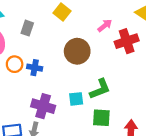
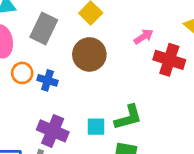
gray rectangle: (27, 28) -> (44, 29), size x1.5
red cross: (127, 41) -> (169, 60), turned 30
brown circle: (77, 51) -> (89, 54), moved

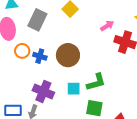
brown circle: (89, 54) -> (68, 55), moved

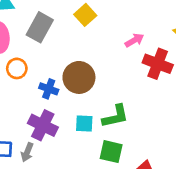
blue cross: (40, 56) -> (49, 89), moved

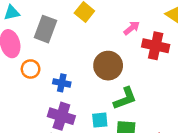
brown circle: (79, 77) -> (108, 66), moved
cyan square: (84, 123) -> (100, 120), moved

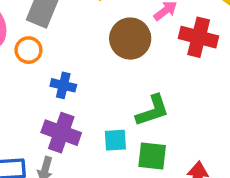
brown circle: (108, 66) -> (130, 39), moved
orange circle: (31, 69) -> (28, 50), moved

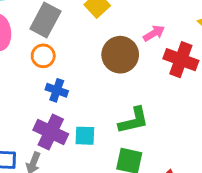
orange circle: (28, 50) -> (43, 56), moved
cyan square: (115, 140) -> (85, 136), moved

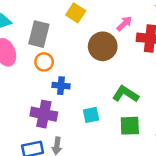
green L-shape: (134, 120) -> (125, 94), turned -120
purple cross: (51, 132) -> (44, 114), moved

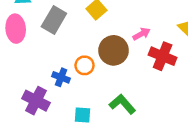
orange circle: (44, 62) -> (85, 65), moved

